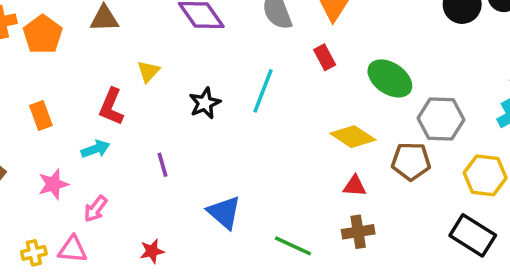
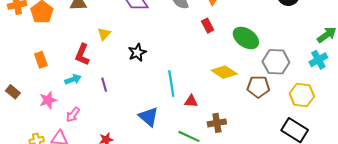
cyan line: (263, 91) -> (171, 84), moved, turned -30
purple line: (163, 165) -> (104, 85), moved
red triangle: (355, 186) -> (191, 101), moved
brown cross: (358, 232) -> (217, 123), moved

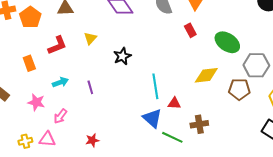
red L-shape: (82, 55) -> (57, 45), moved, turned -135
yellow diamond: (224, 72) -> (206, 75), turned -40
pink star: (48, 100) -> (36, 102), turned 30
blue triangle: (149, 117) -> (152, 118), moved

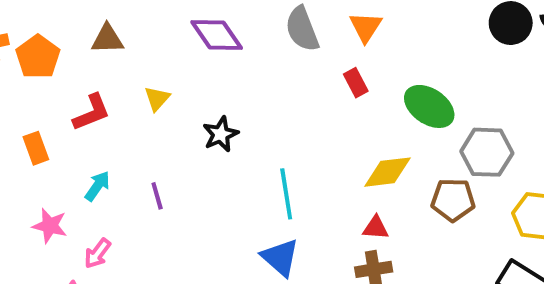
cyan arrow: (60, 82) -> (97, 186), turned -35
red triangle: (174, 103) -> (376, 228), moved

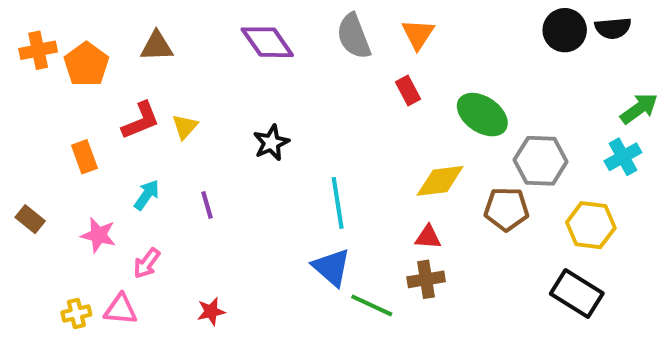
yellow triangle: (157, 99) -> (185, 127), moved

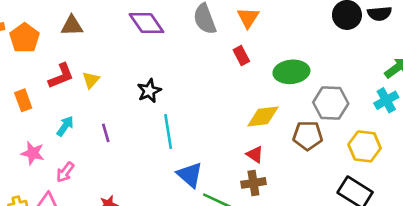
green ellipse: (482, 115) -> (291, 72), turned -40
cyan line: (338, 203) -> (168, 131), moved
red triangle: (428, 237) -> (255, 154), turned 30

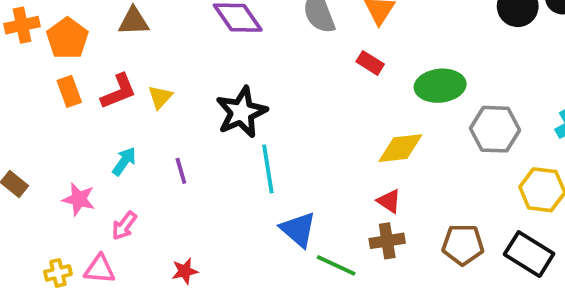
red rectangle: (241, 56) -> (370, 63), turned -30
black star: (149, 91) -> (241, 112), size x1.5
orange rectangle: (23, 100) -> (69, 91), moved
brown pentagon: (308, 136) -> (463, 245), moved

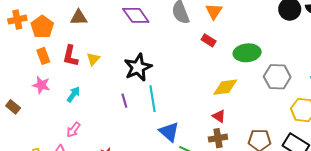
red L-shape: (118, 91) -> (70, 56), turned 125
purple line: (181, 171) -> (124, 101), moved
pink star: (79, 199) -> (41, 85), moved

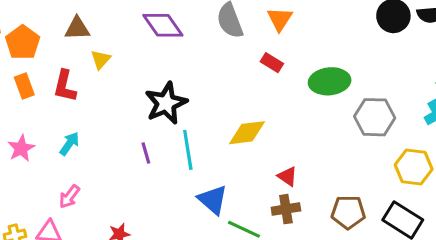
yellow triangle: (93, 59) -> (101, 60), moved
pink star: (41, 85) -> (21, 148), moved, turned 30
yellow diamond: (225, 87) -> (247, 133), moved

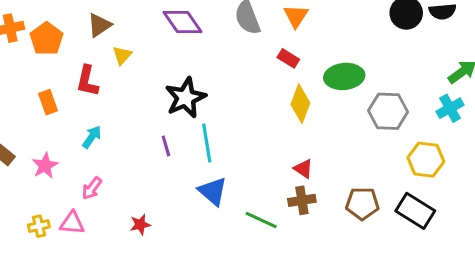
brown triangle: (77, 28) -> (99, 25), turned -32
orange rectangle: (24, 86) -> (48, 102), moved
yellow diamond: (247, 133) -> (300, 104), moved, turned -63
pink star: (21, 148) -> (45, 166), moved
blue triangle: (213, 200) -> (213, 191), moved

